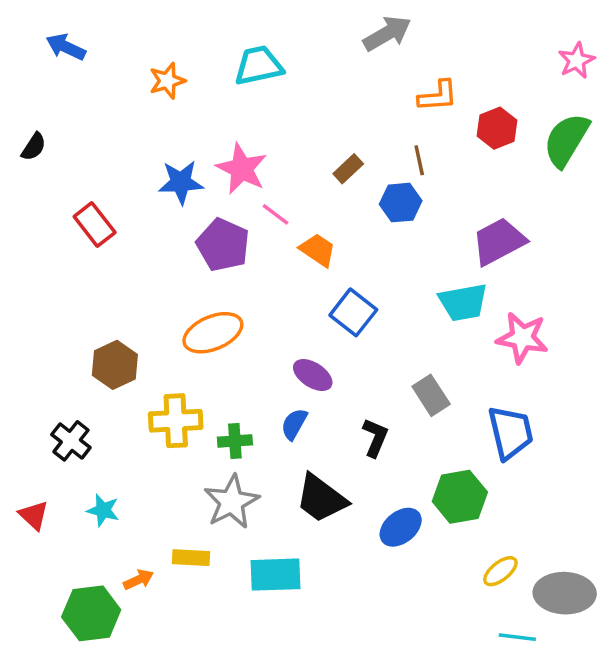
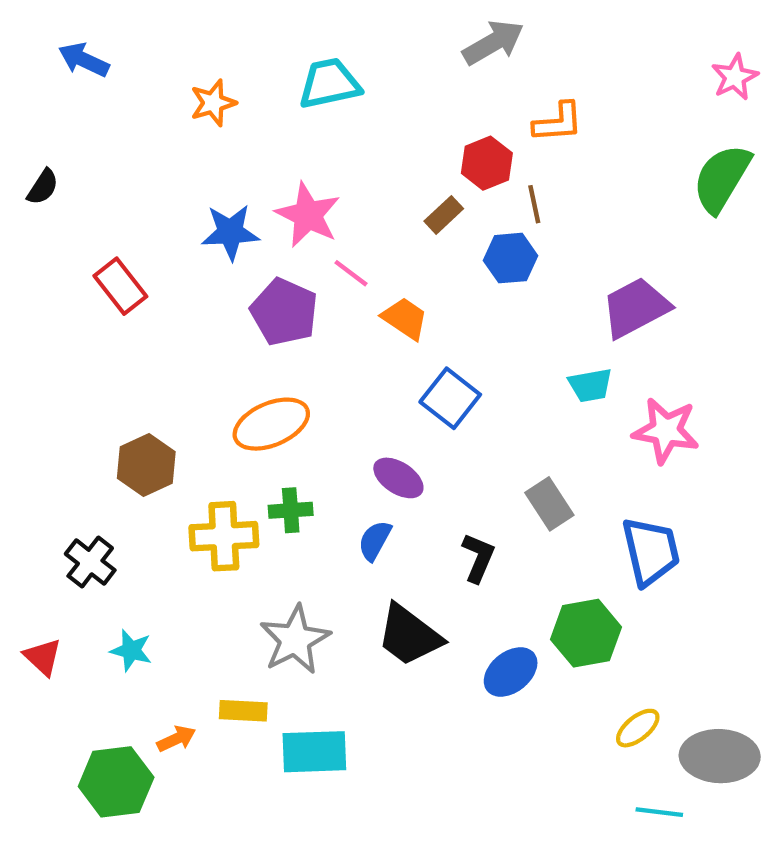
red hexagon: (497, 128) -> (487, 163), moved
cyan trapezoid: (463, 302) -> (590, 385), size x0.7
green cross: (235, 441) -> (291, 510), moved
cyan rectangle: (276, 575) -> (314, 752), moved

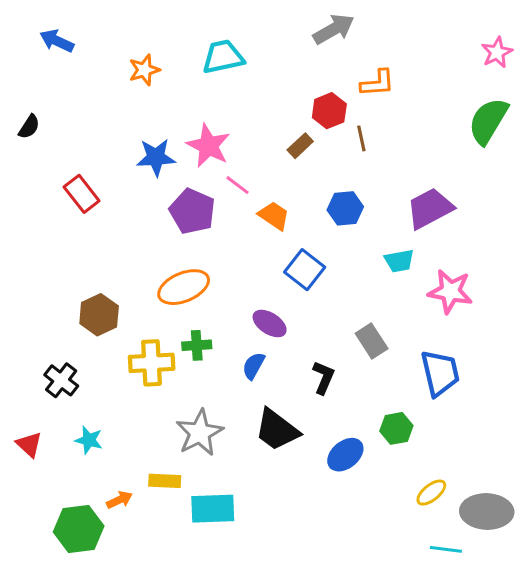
blue hexagon: (511, 258) -> (345, 208), moved
green hexagon: (586, 633) -> (396, 428), size x0.7

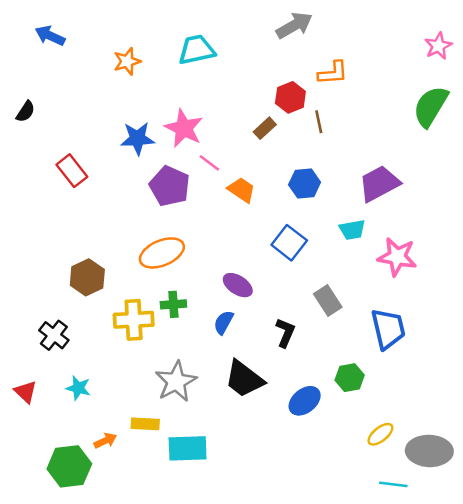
blue square: (305, 270) -> (289, 243), moved

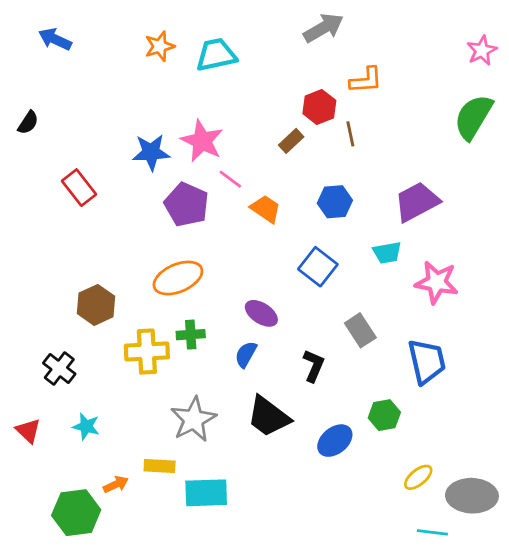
orange star: (127, 61) -> (160, 46), moved

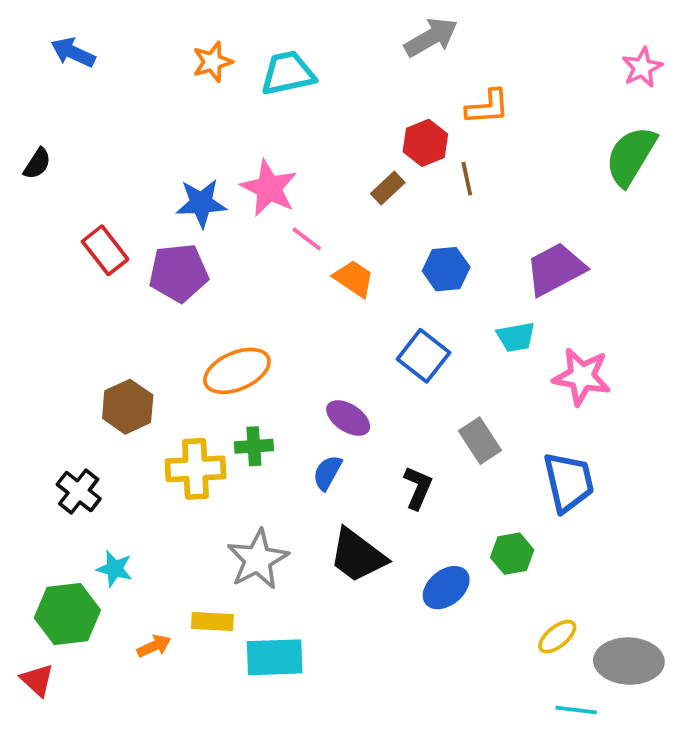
purple pentagon: (186, 205) -> (179, 273), moved, turned -30
red triangle: (28, 431) -> (37, 680), moved
green hexagon: (76, 513) -> (67, 614), moved

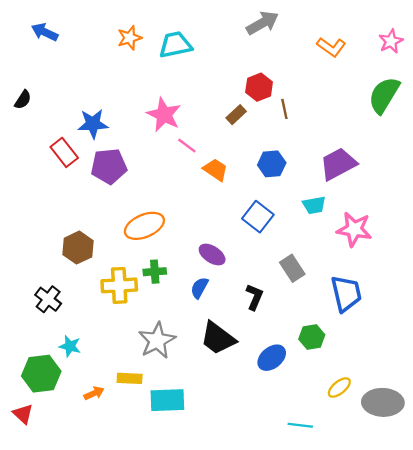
orange L-shape: (488, 107) -> (331, 47), moved, turned 40
blue star: (201, 203) -> (93, 124), moved
cyan line: (576, 710) -> (300, 425), moved

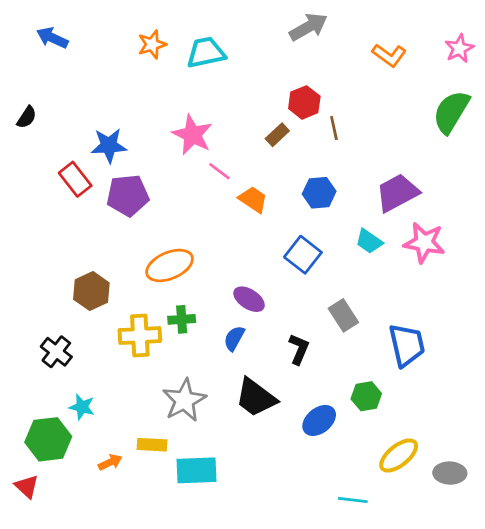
cyan trapezoid: (314, 205) -> (369, 241), turned 45
pink star: (354, 229) -> (424, 243), moved
yellow ellipse: (339, 387) -> (399, 456), size x1.4
gray ellipse: (383, 402) -> (450, 473), size x0.7

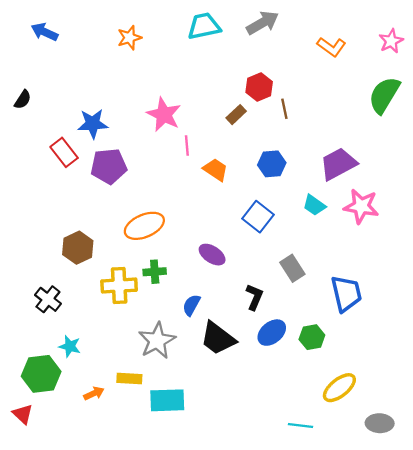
cyan trapezoid: (206, 53) -> (204, 26), moved
pink line: (219, 171) -> (187, 146), turned 48
blue semicircle: (234, 338) -> (191, 305), moved
blue ellipse: (319, 420) -> (272, 333), moved
gray ellipse: (450, 473) -> (380, 423), moved

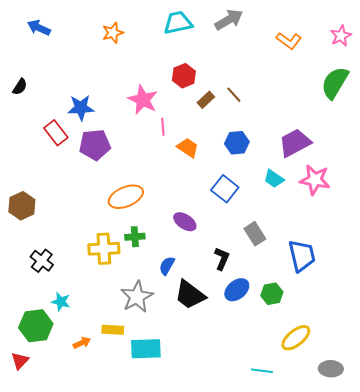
red hexagon: (259, 87) -> (184, 76), moved
brown line: (284, 109) -> (234, 95), moved, turned -30
brown hexagon: (78, 248) -> (22, 206), moved
red triangle: (23, 414) -> (20, 361), turned 30

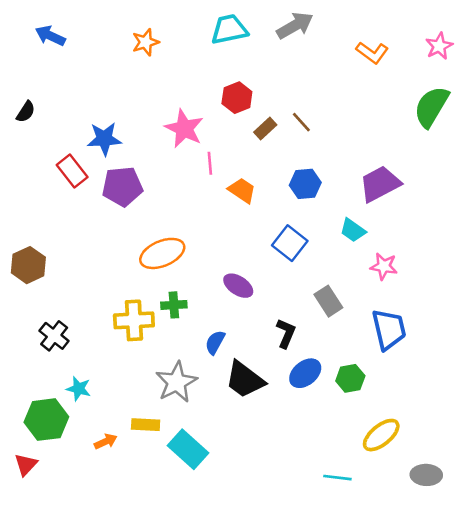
pink star: (315, 180) -> (384, 266), moved, size x0.7
cyan rectangle: (146, 349) -> (188, 449), turned 44

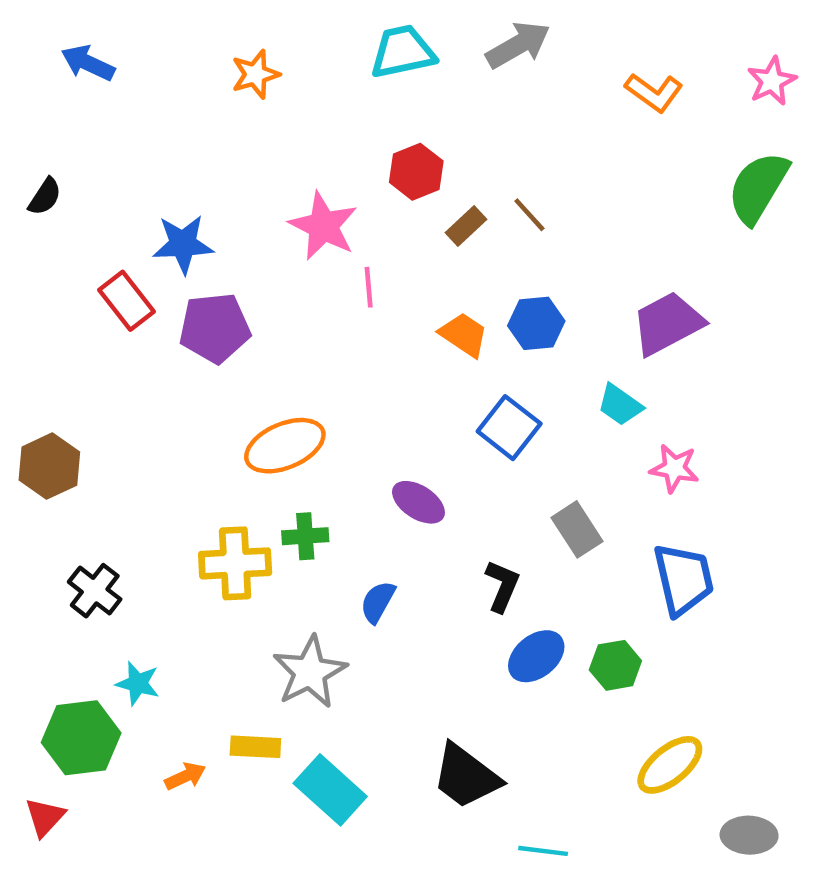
orange trapezoid: (242, 190) -> (464, 335), moved
black trapezoid: (245, 380) -> (466, 776), moved
cyan line: (337, 478) -> (543, 851), moved

